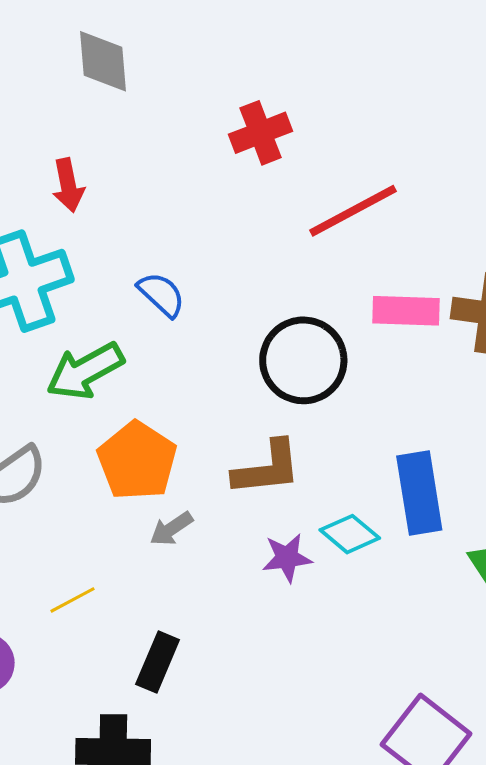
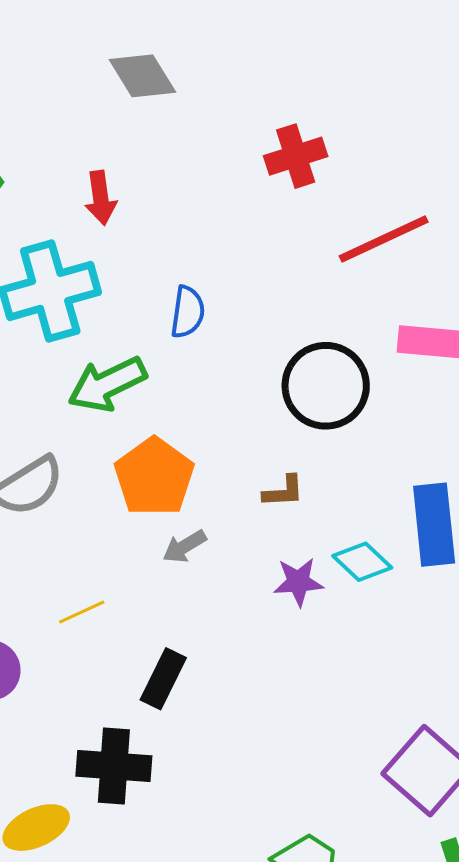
gray diamond: (103, 61) -> (142, 76), turned -30
blue semicircle: (161, 294) -> (188, 312), turned 52
brown L-shape: (267, 468) -> (283, 491), size x0.6

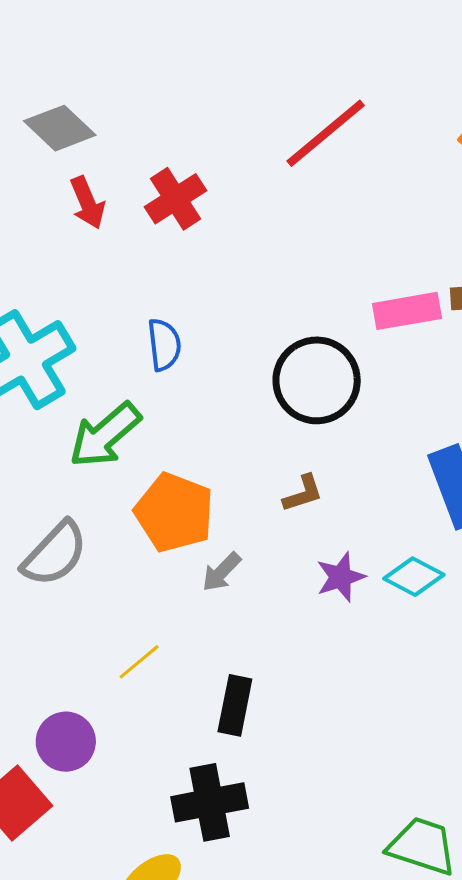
red cross: (296, 156) -> (175, 199), moved
red arrow: (101, 198) -> (87, 203), moved
red line: (384, 239) -> (326, 133), moved
cyan diamond: (362, 562) -> (414, 577), moved

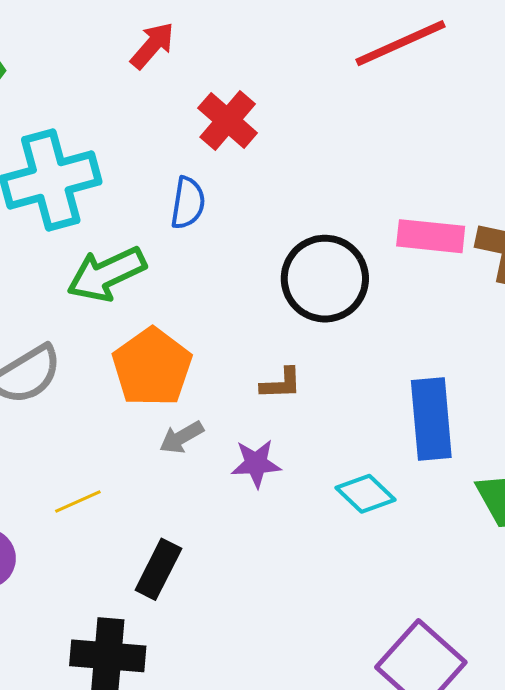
red cross: (175, 199) -> (228, 121), moved, turned -32
red arrow: (87, 203) -> (152, 45), turned -132
purple star: (341, 577) -> (256, 464), moved

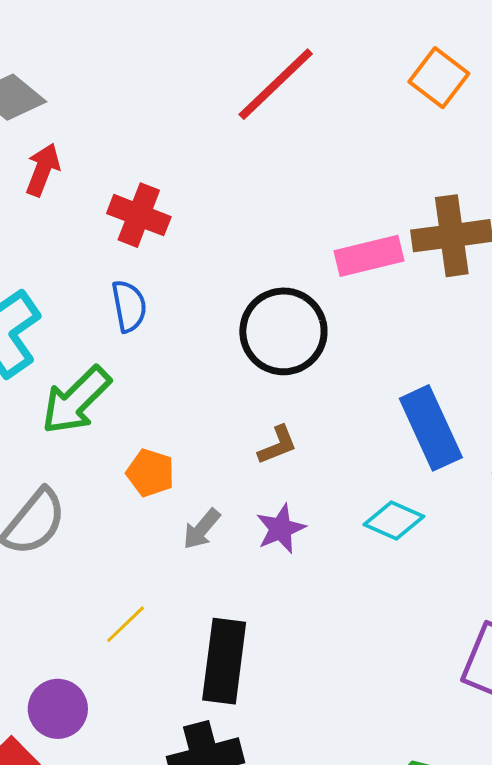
orange pentagon: (152, 367) -> (150, 473), size x0.6
black rectangle: (158, 569) -> (224, 661), size x1.4

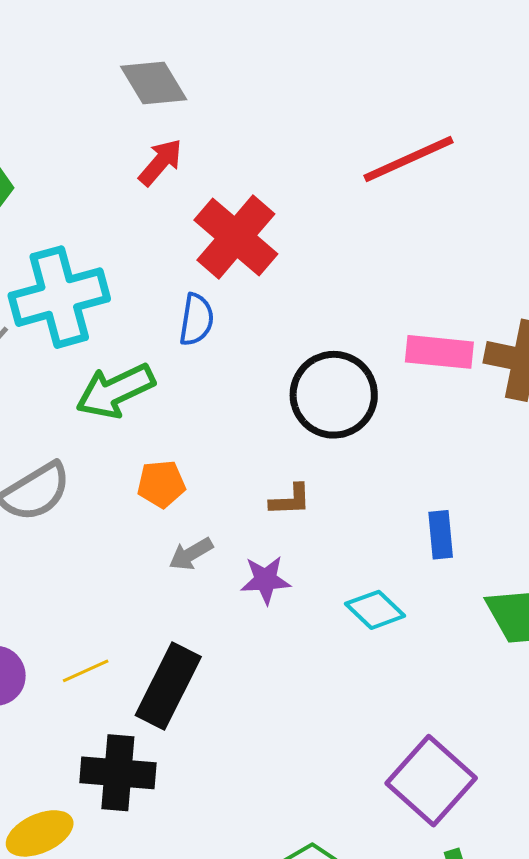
red cross: (139, 215) -> (236, 237), size x1.4
blue rectangle: (431, 428) -> (441, 535), size x0.6
orange pentagon: (150, 473) -> (161, 484), turned 30
yellow line: (126, 624) -> (86, 671), moved

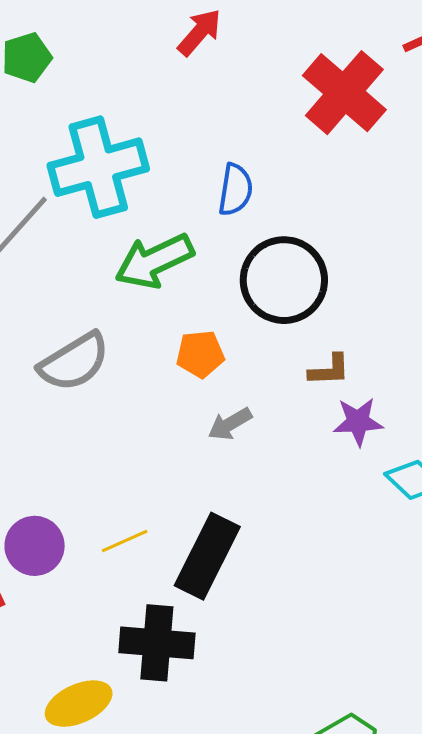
red cross: (236, 237) -> (344, 93), moved
black circle: (334, 395) -> (284, 280), moved
purple star: (266, 580) -> (358, 422), moved

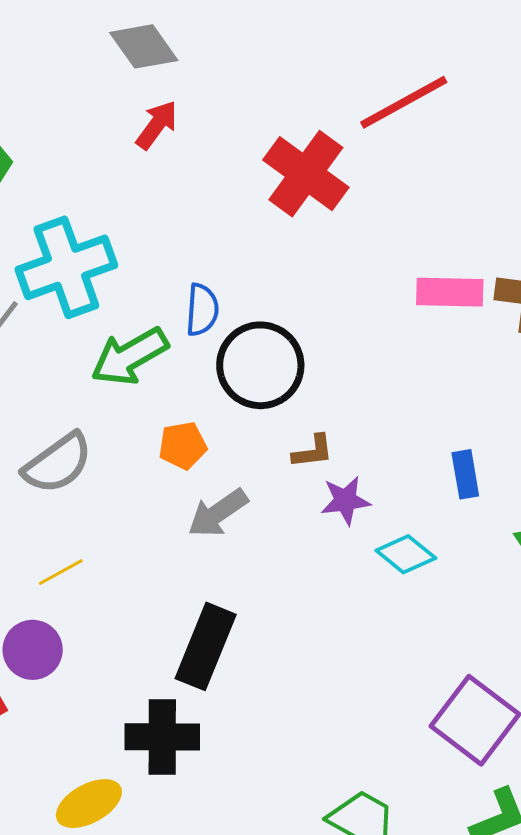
blue semicircle: (235, 190) -> (202, 310), moved
gray arrow: (230, 424) -> (218, 513), size x1.4
yellow line: (125, 541) -> (61, 572), moved

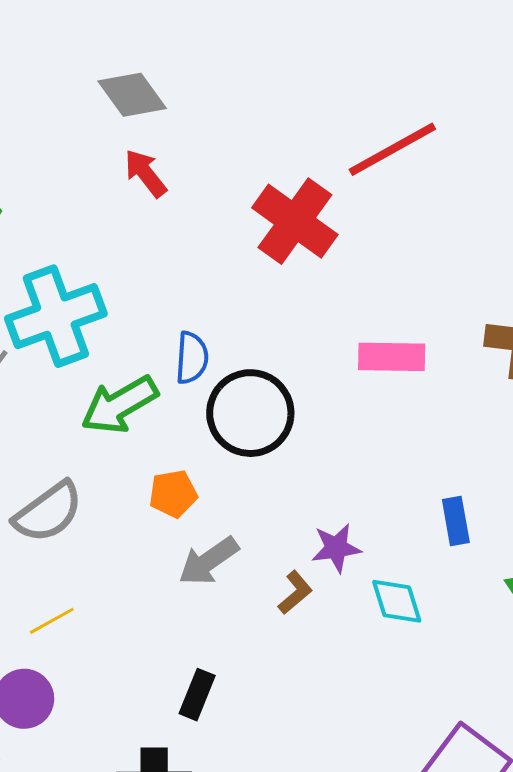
red arrow: (157, 125) -> (145, 173), turned -74
pink rectangle: (450, 292) -> (392, 357), moved
brown L-shape: (313, 451) -> (295, 593), moved, turned -33
cyan diamond: (406, 554) -> (397, 601), turned 34
black rectangle: (206, 646) -> (197, 695), size x0.6

